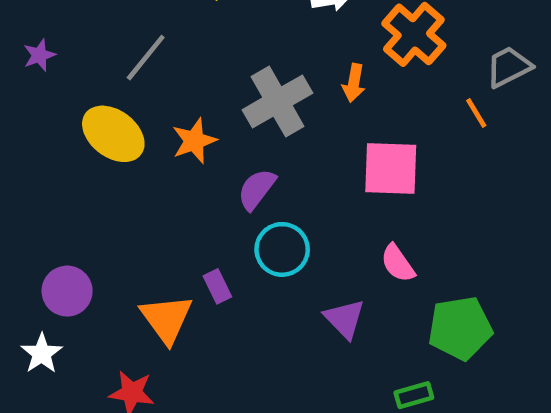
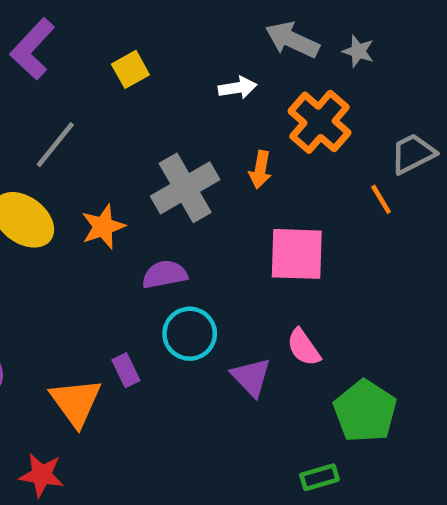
purple semicircle: (257, 189) -> (165, 274), turned 42
purple triangle: (345, 319) -> (251, 377), moved
green pentagon: (460, 328) -> (365, 411), turned -30

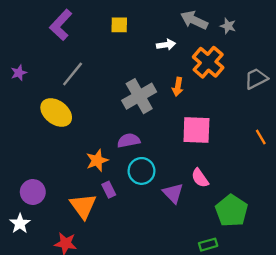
yellow square: (130, 69) -> (119, 25), moved, turned 30
orange line: (381, 199) -> (261, 137), moved
orange star: (103, 227) -> (97, 160), moved

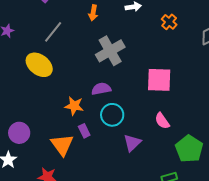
orange cross: (208, 62) -> (169, 22), size x0.6
orange arrow: (178, 87) -> (93, 13), moved
orange star: (97, 160) -> (74, 106), turned 30
purple triangle: (173, 193) -> (132, 143), moved, turned 30

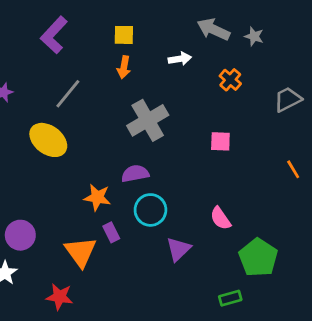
pink square: (159, 80) -> (220, 141), moved, size x0.6

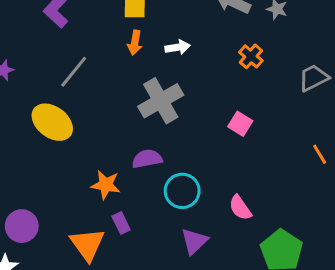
white arrow: (180, 59) -> (178, 47), moved
pink square: (220, 141) -> (240, 124), turned 30
cyan circle: (150, 210) -> (182, 191), moved

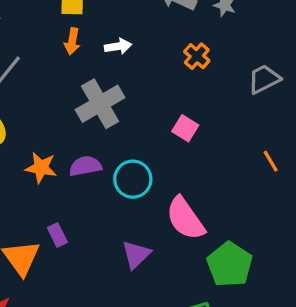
orange star: (106, 185) -> (41, 168), moved
cyan circle: (182, 191) -> (133, 179), moved
pink semicircle: (240, 208) -> (185, 219), size x1.6

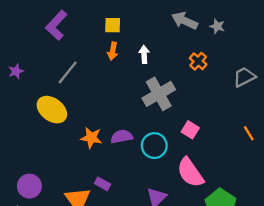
white arrow: (118, 46) -> (144, 54), turned -84
gray cross: (100, 104) -> (159, 94), moved
pink square: (185, 128) -> (190, 130), moved
purple rectangle: (57, 235) -> (103, 184), turned -35

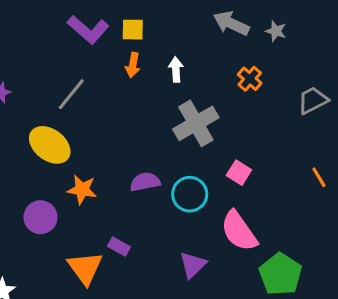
purple L-shape: (56, 25) -> (88, 30), moved, turned -92
orange star: (91, 138) -> (82, 190), moved
purple circle: (29, 186) -> (40, 217), moved

